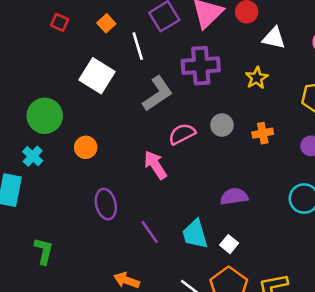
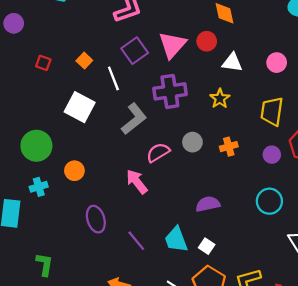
cyan cross: (33, 156) -> (39, 187), moved, turned 36

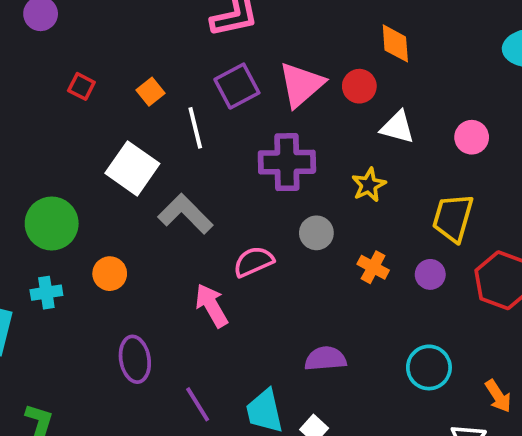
gray L-shape: (134, 119) -> (185, 214), moved, turned -104
gray circle: (192, 142) -> (316, 233), moved
orange cross: (229, 147) -> (373, 267), turned 36
purple circle: (272, 155) -> (430, 274), moved

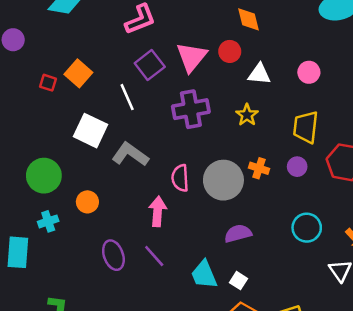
orange square: (151, 92) -> (78, 73), moved, size x1.5
gray circle: (316, 233) -> (223, 180), moved, size x1.8
pink semicircle: (253, 262) -> (180, 178), turned -60
pink arrow: (211, 305) -> (158, 211), turned 44
purple line: (198, 404) -> (154, 256), moved

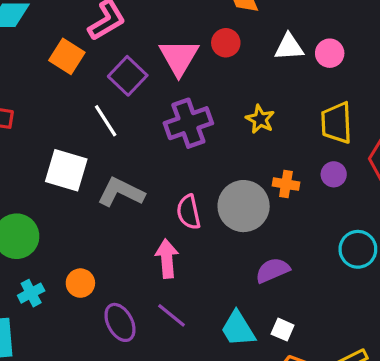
orange square: (78, 73) -> (67, 56), moved
white triangle: (259, 74) -> (289, 47), moved
orange circle: (87, 202) -> (80, 283), moved

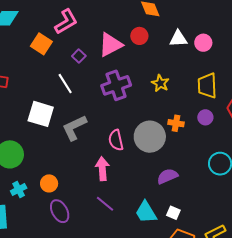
pink triangle: (179, 57) -> (110, 45), turned 32
purple square: (128, 76) -> (79, 56), size x0.6
gray L-shape: (121, 192) -> (74, 128), turned -52
purple ellipse: (120, 322) -> (60, 211), moved

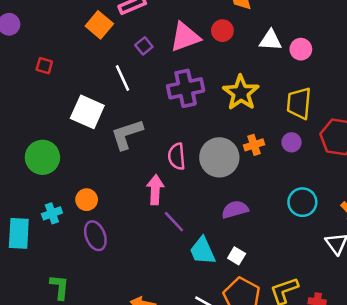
yellow star: (160, 83) -> (241, 93), size x1.6
orange cross: (176, 123) -> (254, 145), turned -35
cyan cross: (19, 189) -> (52, 213), moved
purple line: (105, 204) -> (174, 222), moved

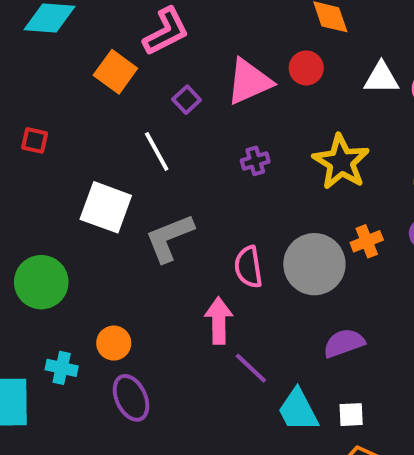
purple cross: (186, 88) -> (255, 161), size x0.5
cyan cross: (52, 213) -> (62, 368), turned 36
white square: (237, 256) -> (351, 415), turned -30

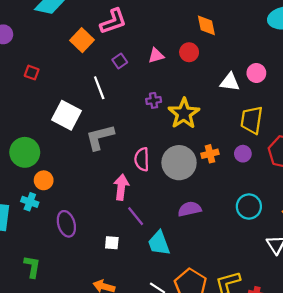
white triangle: (381, 78) -> (230, 82), moved
pink triangle: (249, 82) -> (156, 56), size x0.6
yellow star: (341, 162) -> (184, 113), moved
orange circle: (114, 343) -> (44, 180), moved
white square: (351, 415) -> (112, 243), moved

